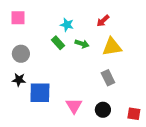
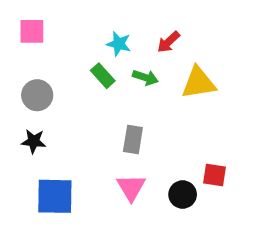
red arrow: (103, 21) -> (168, 42), moved
gray rectangle: (108, 78) -> (133, 140), moved, turned 35
blue square: (40, 93) -> (55, 196), moved
red square: (134, 114) -> (215, 175), moved

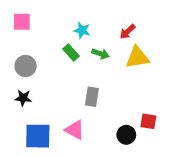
red arrow: (168, 42) -> (128, 32), moved
pink triangle: (131, 187) -> (75, 130), moved, turned -30

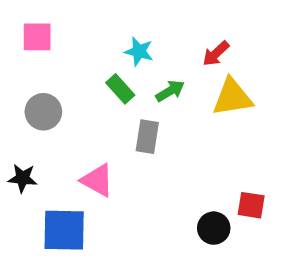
green arrow: (100, 54) -> (170, 91), turned -49
gray rectangle: (92, 97) -> (147, 137), moved
black star: (23, 98) -> (23, 178), moved
pink triangle: (75, 130) -> (97, 180), moved

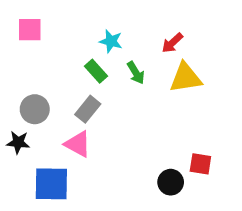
green arrow: (170, 91) -> (136, 73), turned 90
gray circle: (43, 112) -> (35, 109), moved
gray rectangle: (147, 137) -> (88, 109), moved, turned 30

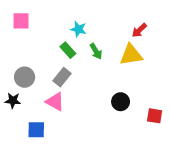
red arrow: (172, 43) -> (139, 30), moved
red square: (200, 164) -> (155, 116), moved
black circle: (171, 182) -> (121, 102), moved
blue square: (51, 184) -> (36, 130), size x0.7

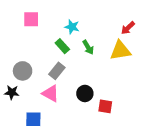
pink square: (21, 21) -> (31, 19), moved
black circle: (121, 102) -> (85, 93), moved
red square: (155, 116) -> (105, 106), moved

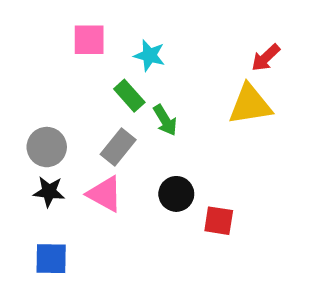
pink square: (31, 19) -> (89, 40), moved
green arrow: (88, 47) -> (165, 120), moved
black star: (12, 92) -> (49, 192), moved
blue square: (33, 119) -> (51, 259), moved

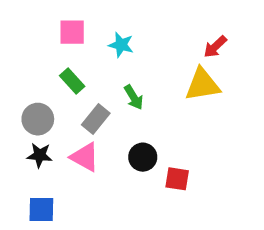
green rectangle: (129, 96) -> (72, 81), moved

